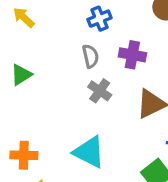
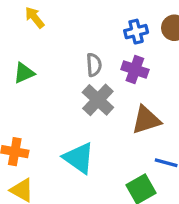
blue cross: (99, 19) -> (136, 32), moved
gray cross: (100, 91) -> (98, 100), size x1.4

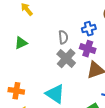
blue cross: (136, 32) -> (89, 29), moved
purple cross: (135, 70) -> (88, 49), moved

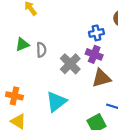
gray semicircle: (63, 37) -> (41, 50), moved
cyan triangle: (55, 94) -> (56, 102), turned 45

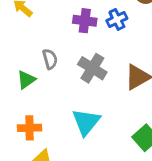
green triangle: (22, 44) -> (26, 80), moved
purple cross: (94, 54) -> (85, 21), moved

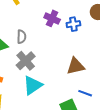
gray cross: (92, 68) -> (26, 61), moved

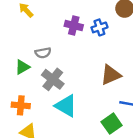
gray semicircle: (22, 37) -> (43, 53), turned 88
cyan triangle: (33, 85) -> (66, 106), turned -45

